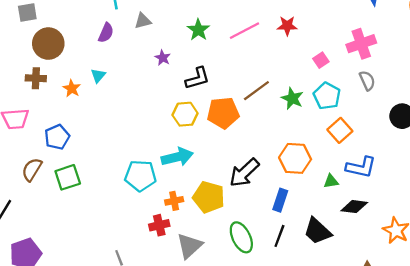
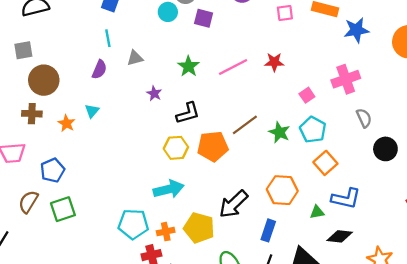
gray semicircle: (367, 81) -> (364, 118), moved
cyan pentagon: (140, 176) -> (133, 224), moved

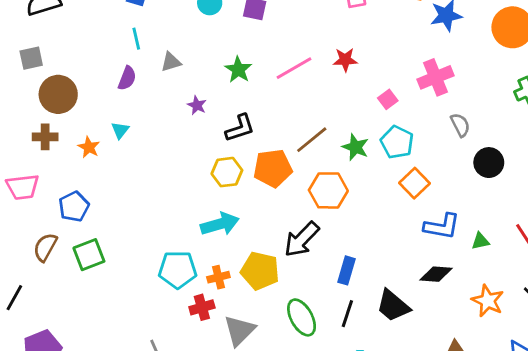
orange hexagon: (282, 190) -> (328, 190), moved
green triangle: (317, 212) -> (480, 241), moved

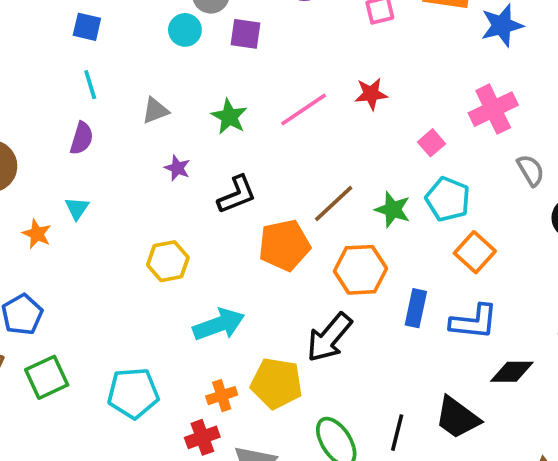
gray triangle: (171, 62) -> (155, 111), moved
yellow hexagon: (227, 172) -> (168, 261), moved
blue L-shape: (442, 226) -> (474, 322), moved
cyan pentagon: (178, 270) -> (133, 393), moved
blue rectangle: (347, 270) -> (416, 308), moved

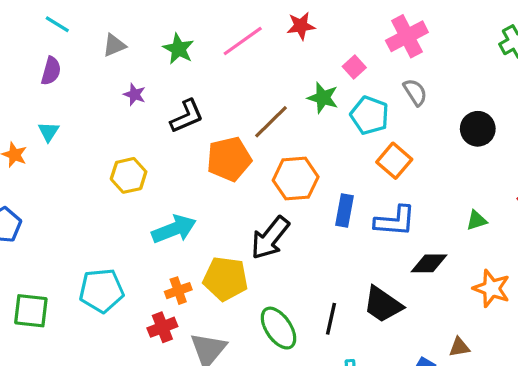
cyan line: (90, 85) -> (57, 24), turned -40
gray semicircle: (531, 170) -> (415, 92), moved
green star: (393, 210) -> (323, 98), moved
green square: (47, 377) -> (31, 311), moved, turned 33

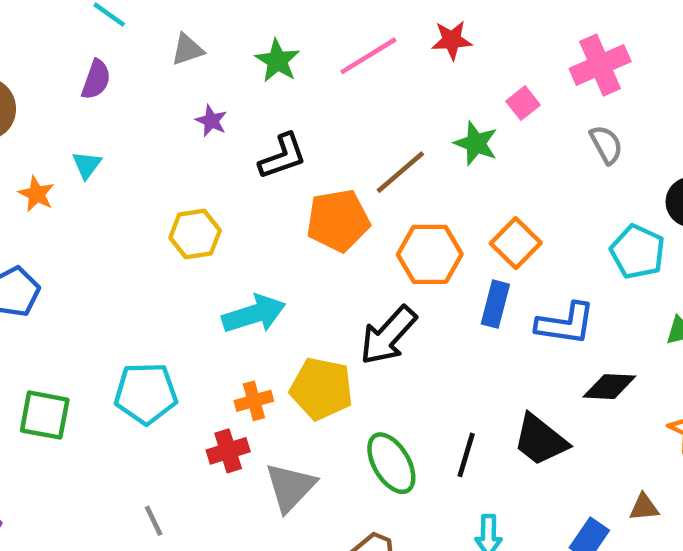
cyan pentagon: (370, 115) -> (638, 252), moved
orange square: (394, 161) -> (516, 243), moved

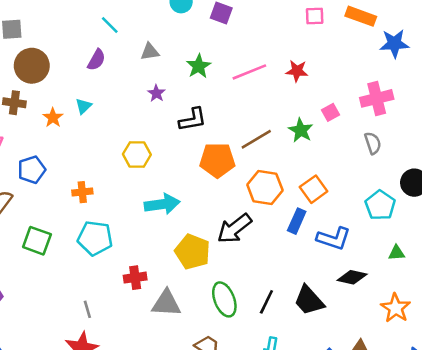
orange cross: (254, 401) -> (82, 192), moved
gray triangle: (290, 487) -> (166, 303), turned 40

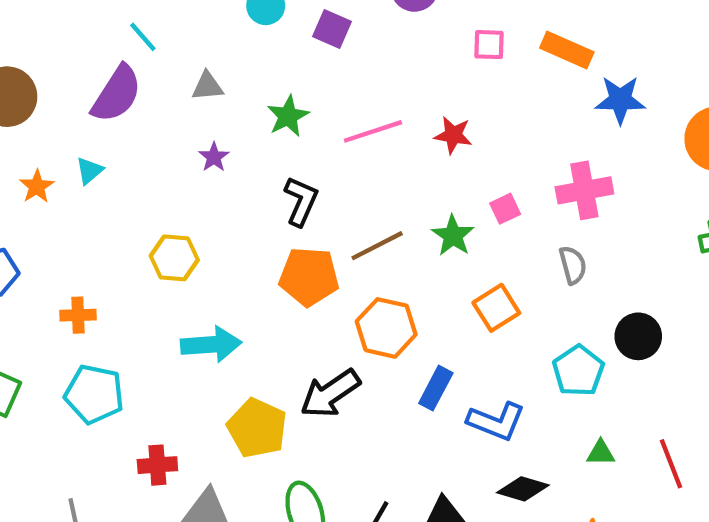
purple semicircle: (96, 60) -> (117, 94), size x1.6
black L-shape: (193, 120) -> (301, 201), moved, turned -60
orange square: (314, 189) -> (496, 308), moved

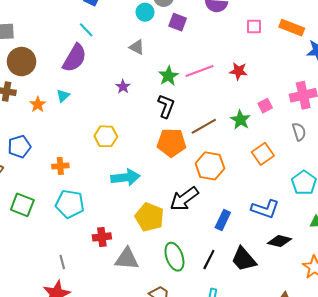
gray triangle: (207, 86) -> (137, 47), moved, turned 35
green star: (288, 116) -> (168, 76), moved
blue rectangle: (436, 388) -> (223, 220), moved

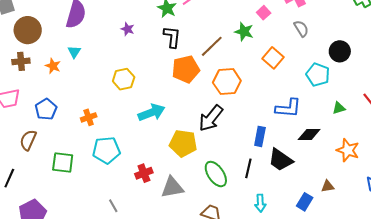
blue rectangle: (223, 220) -> (260, 136), moved

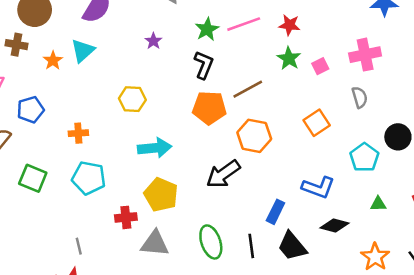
green star: (244, 32) -> (289, 58), moved
cyan triangle: (74, 52) -> (83, 51), size x1.5
yellow pentagon: (183, 143) -> (161, 195), moved
black line: (248, 168) -> (251, 246), turned -36

